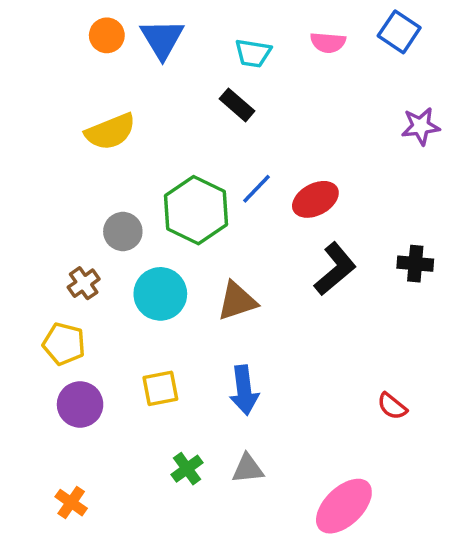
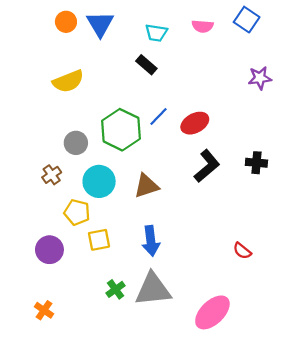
yellow pentagon: (64, 344) -> (77, 212), moved
gray triangle: (248, 469) -> (153, 289), size x1.8

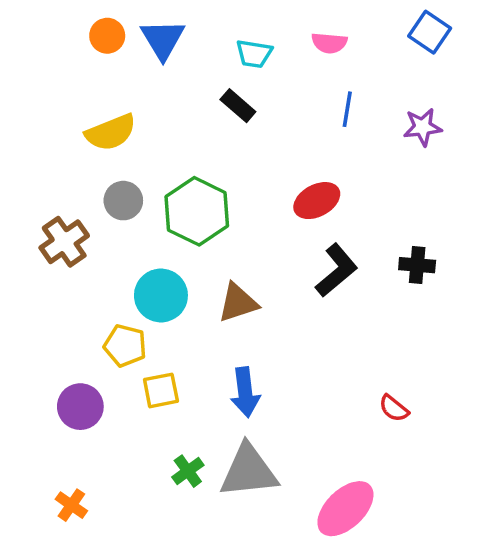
blue square: (247, 20) -> (430, 32), moved
blue line: (158, 116) -> (347, 109), moved, turned -35
gray circle: (76, 143) -> (123, 201), moved
brown cross: (52, 175) -> (64, 242), moved, size x1.5

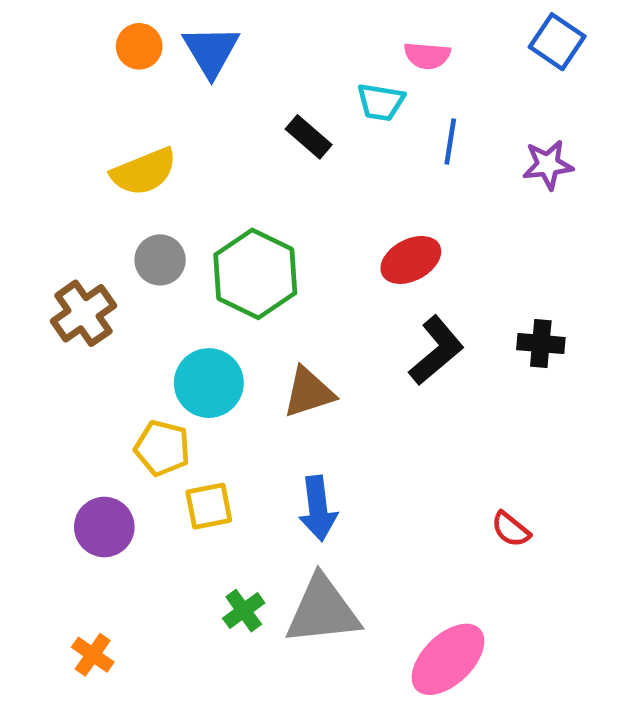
cyan trapezoid: (254, 54) -> (381, 102), moved

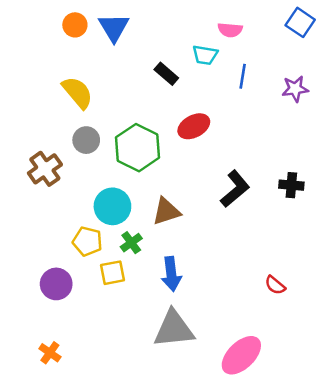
yellow semicircle: (144, 172) -> (77, 93), turned -108
red ellipse: (411, 260) -> (194, 126), moved
green cross: (244, 611) -> (131, 243), moved

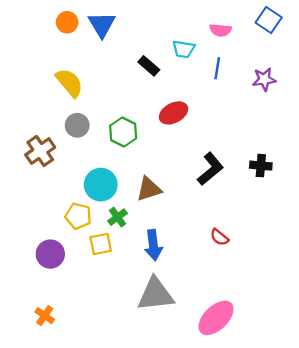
pink semicircle: (230, 30) -> (221, 30), moved
green hexagon: (137, 148) -> (123, 132), size x0.7
red semicircle: (275, 285) -> (219, 237), moved

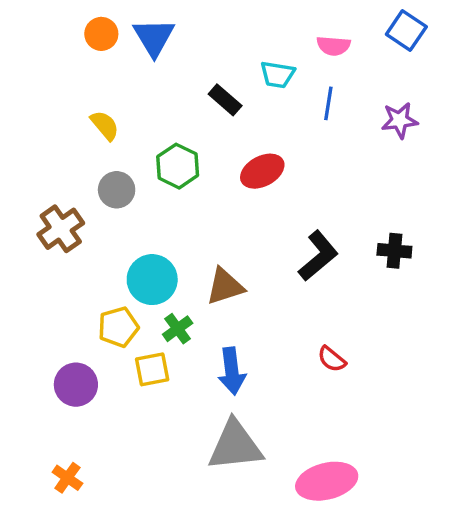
yellow semicircle: (69, 83) -> (105, 125), size x0.7
green hexagon: (123, 132) -> (178, 166), moved
yellow pentagon: (78, 216) -> (118, 327), turned -30
pink ellipse: (216, 318) -> (327, 481), turned 30

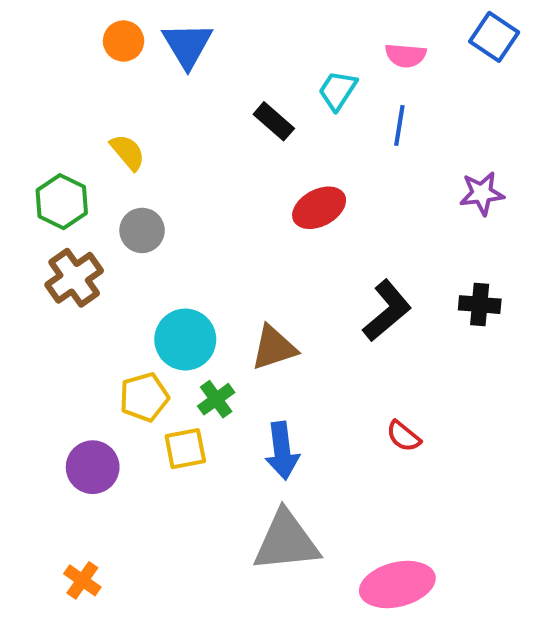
cyan trapezoid: (278, 75) -> (338, 90), turned 114
purple star: (400, 120) -> (482, 193), moved
green hexagon: (178, 166) -> (62, 202), moved

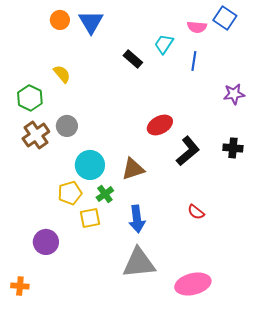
blue square: (494, 37) -> (225, 18), moved
red ellipse: (319, 208) -> (160, 125), moved
gray circle: (142, 230) -> (67, 126), moved
purple circle: (93, 467) -> (46, 242), moved
orange cross: (82, 580) -> (20, 286), moved, turned -30

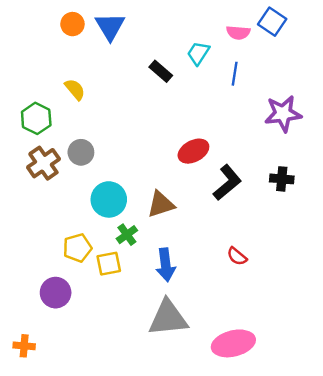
purple star: (234, 94) -> (283, 114), size x1.4
yellow pentagon: (70, 193) -> (77, 248), moved

